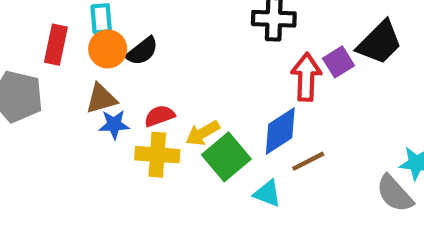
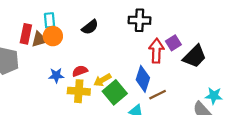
black trapezoid: (380, 42) -> (195, 56), moved
black semicircle: (142, 51) -> (90, 27), moved
brown triangle: (101, 99) -> (39, 39), moved
blue diamond: (280, 131) -> (143, 79), turned -40

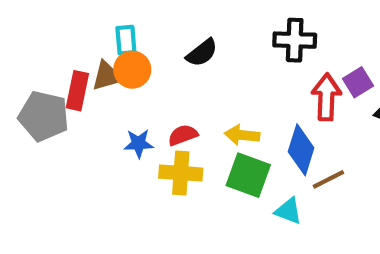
red rectangle: (26, 34) -> (77, 91), moved
yellow arrow: (102, 80) -> (242, 135), moved, turned 36
green square: (115, 92) -> (248, 175), turned -30

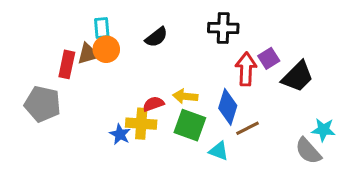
gray pentagon: (44, 116) -> (43, 104), moved
red semicircle: (183, 135) -> (153, 104), moved
blue star: (139, 143) -> (120, 134), moved, turned 30

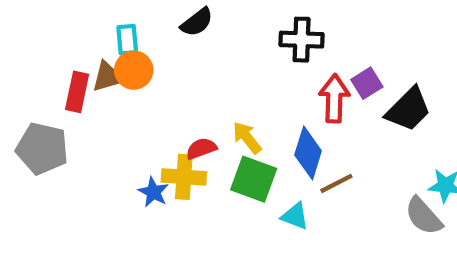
black semicircle: (156, 37) -> (197, 22), moved
yellow arrow: (185, 96) -> (247, 138), turned 45

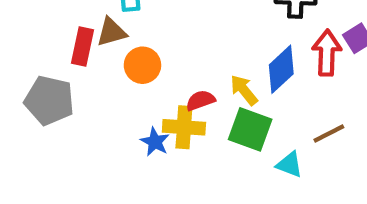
orange circle: (134, 70) -> (142, 65), moved
blue diamond: (308, 153) -> (281, 69), moved, turned 30

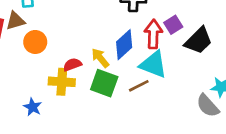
brown line: (329, 134) -> (139, 86), moved
blue star: (155, 142) -> (33, 107), moved
cyan triangle: (289, 165) -> (153, 65), moved, size x1.6

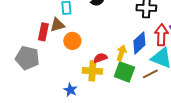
yellow arrow: (100, 58) -> (121, 53), turned 56

